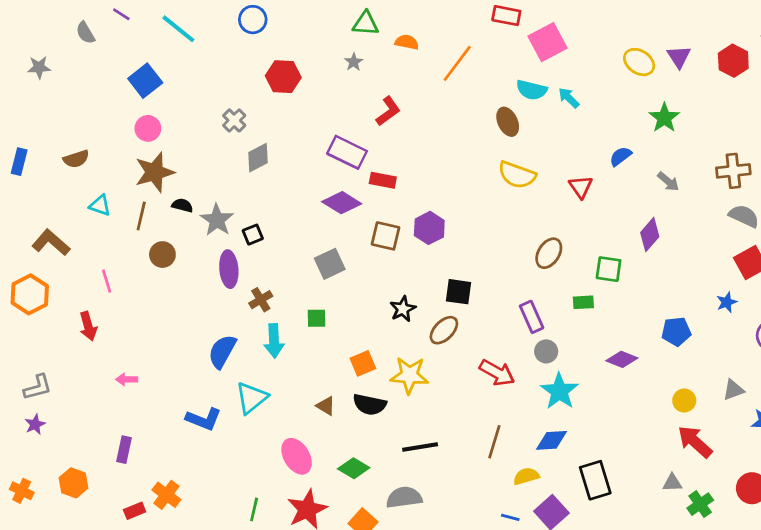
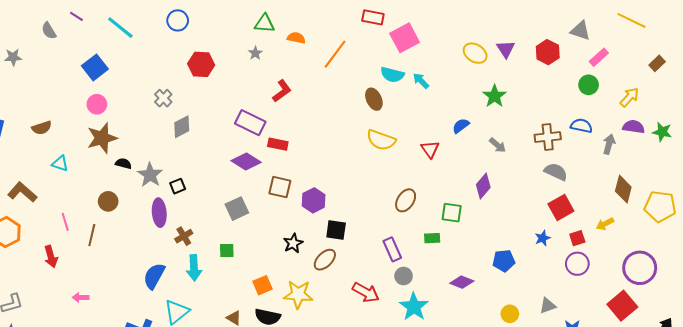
brown line: (141, 216) -> (92, 235), moved
purple hexagon: (429, 228) -> (314, 200), moved

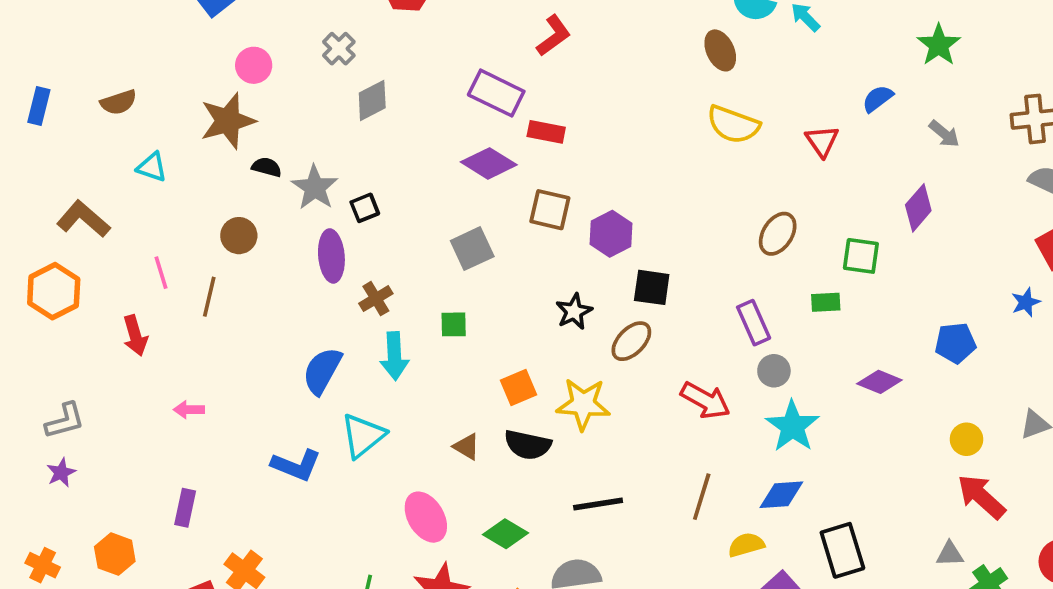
pink circle: (97, 104) -> (254, 65), moved

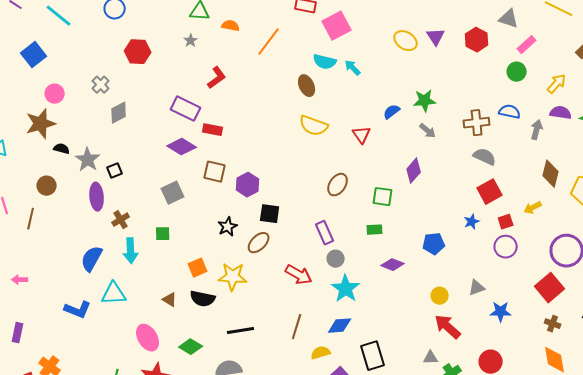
green star: (939, 45) -> (425, 101), moved, turned 30
green rectangle: (826, 302) -> (375, 230), moved
cyan triangle: (363, 436) -> (114, 294), turned 36

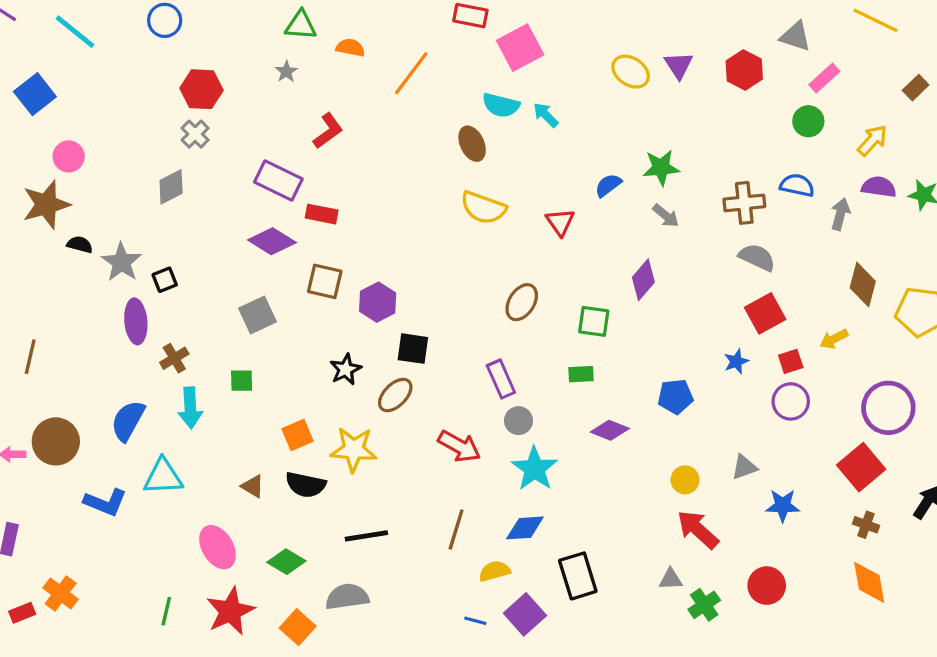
gray cross: (101, 85) -> (195, 134), moved
brown circle: (47, 186) -> (56, 441), moved, size x1.5

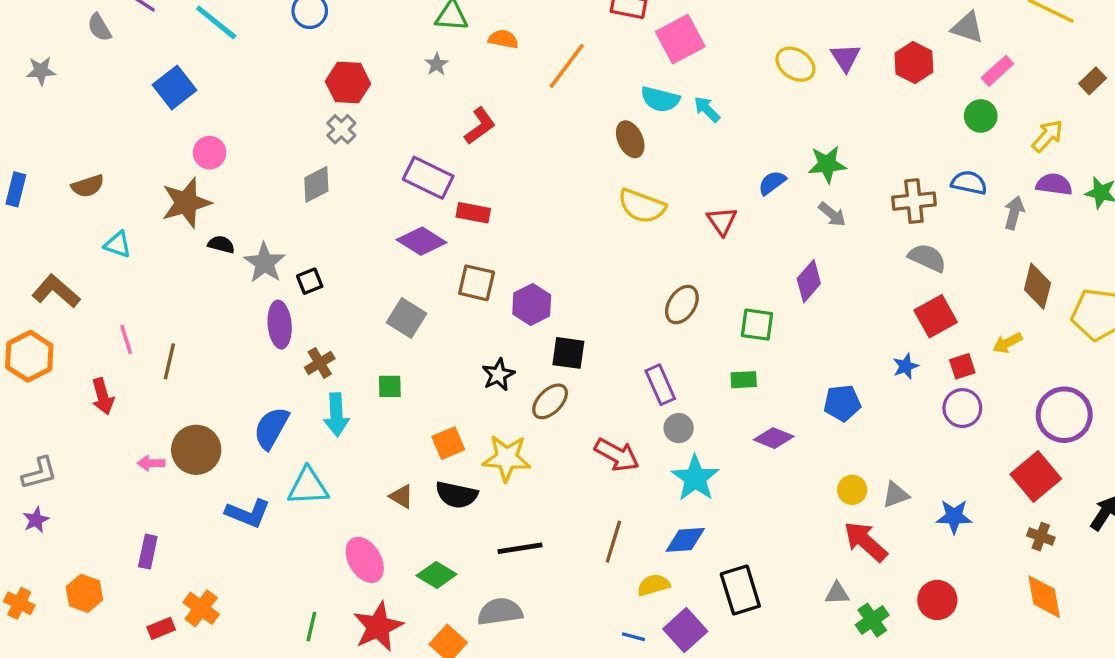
gray square: (258, 315) -> (407, 318), turned -33
gray triangle: (744, 467) -> (896, 495), moved

